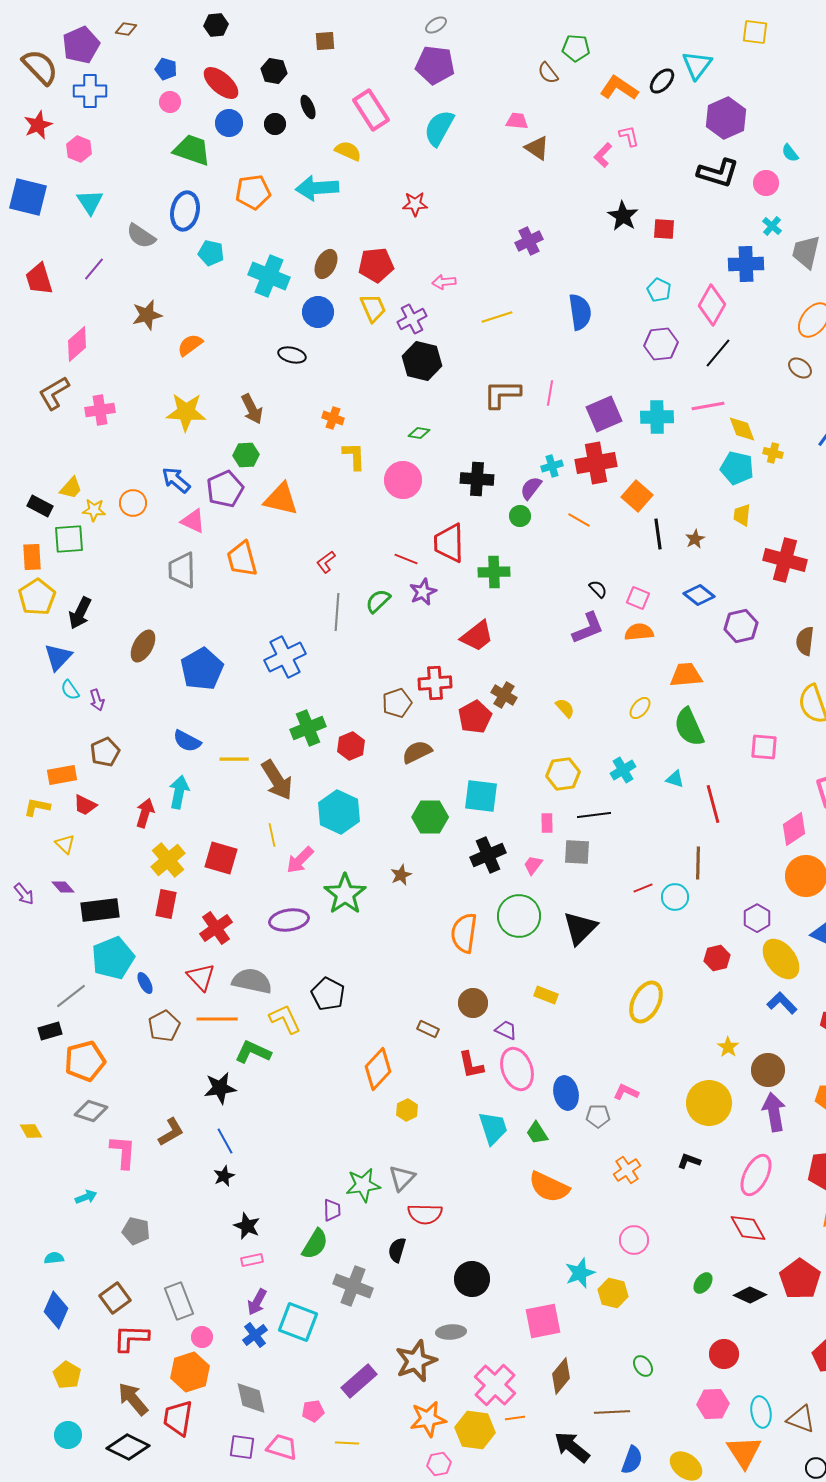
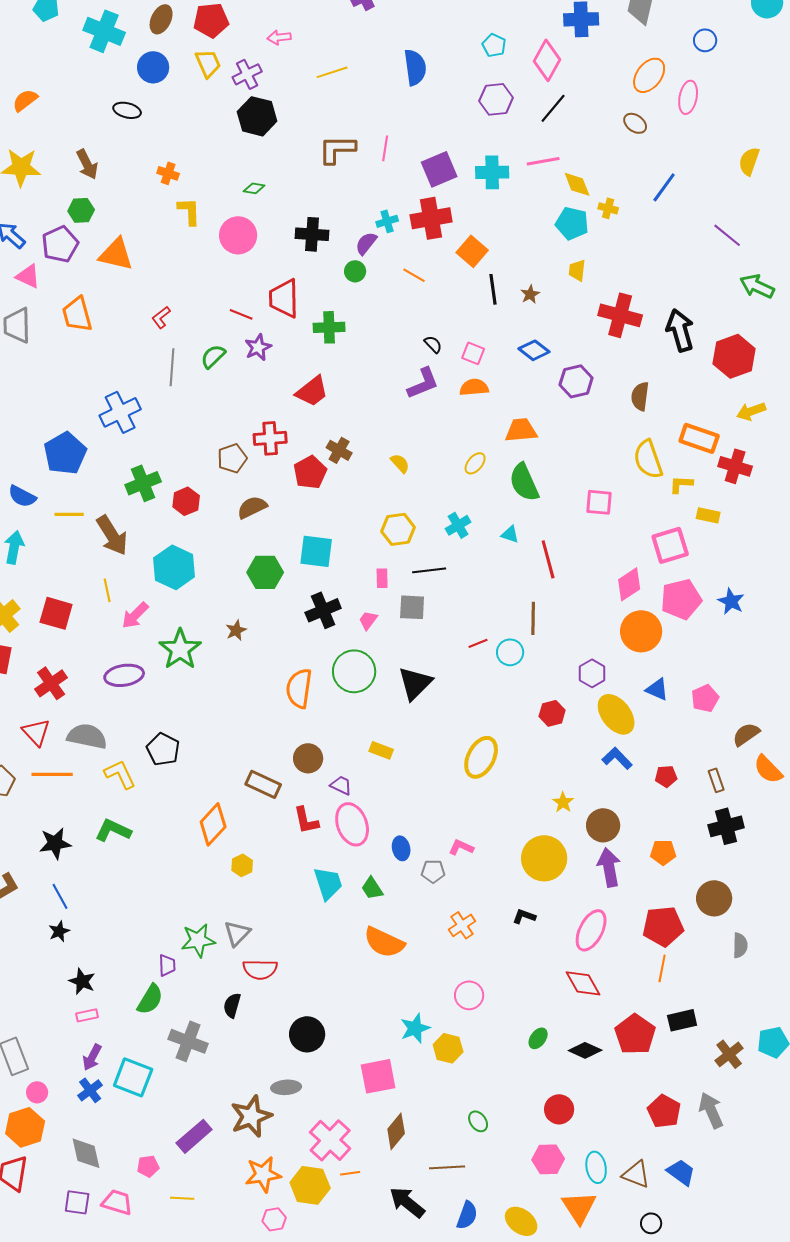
blue pentagon: (202, 669) -> (65, 453), moved
brown rectangle: (428, 1029) -> (263, 784), size x1.6
green L-shape: (253, 1052) -> (113, 830), moved
blue ellipse: (566, 1093) -> (401, 848), size x0.7

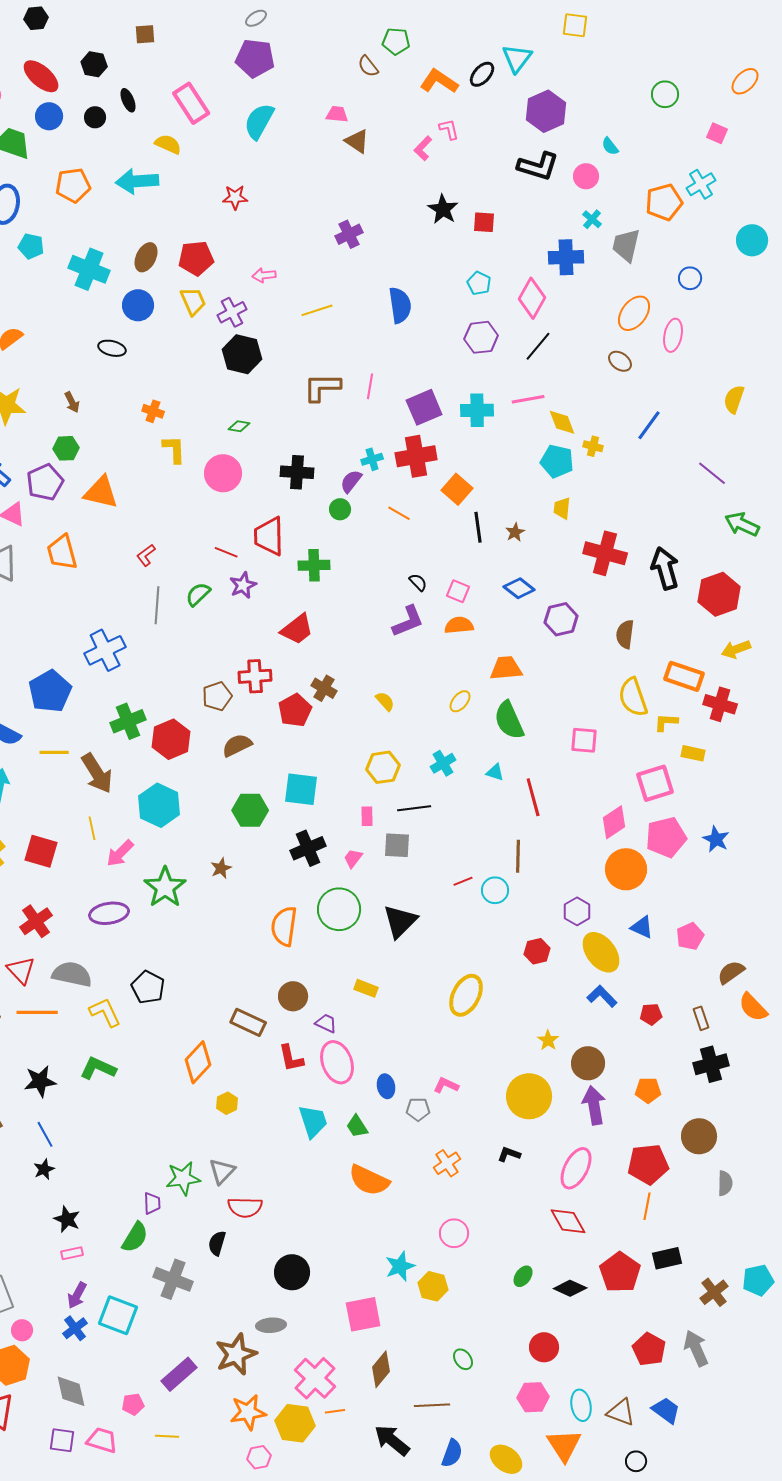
brown arrow: (87, 164) -> (72, 402), size x0.7
red hexagon: (186, 501) -> (171, 739), size x1.4

